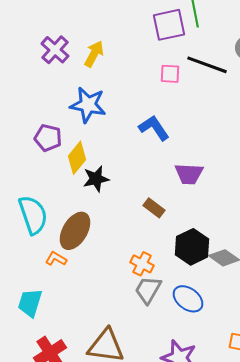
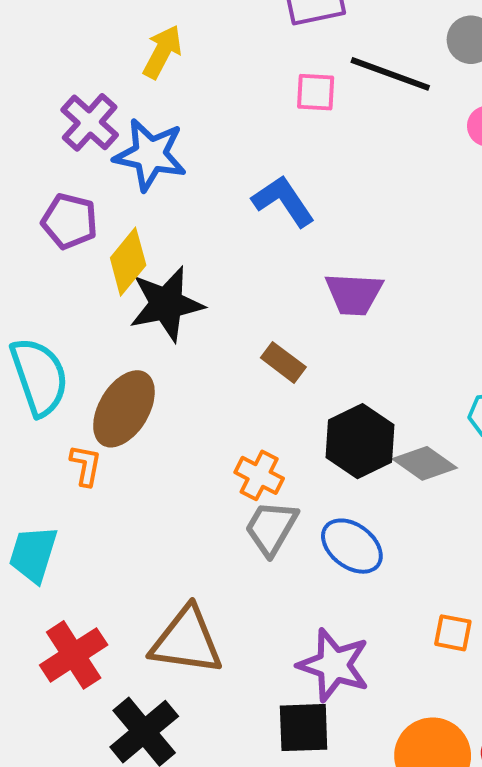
purple cross: (55, 50) -> (90, 122), moved
black star: (96, 179) -> (166, 304), size x1.4
orange L-shape: (56, 259) -> (86, 465), turned 70

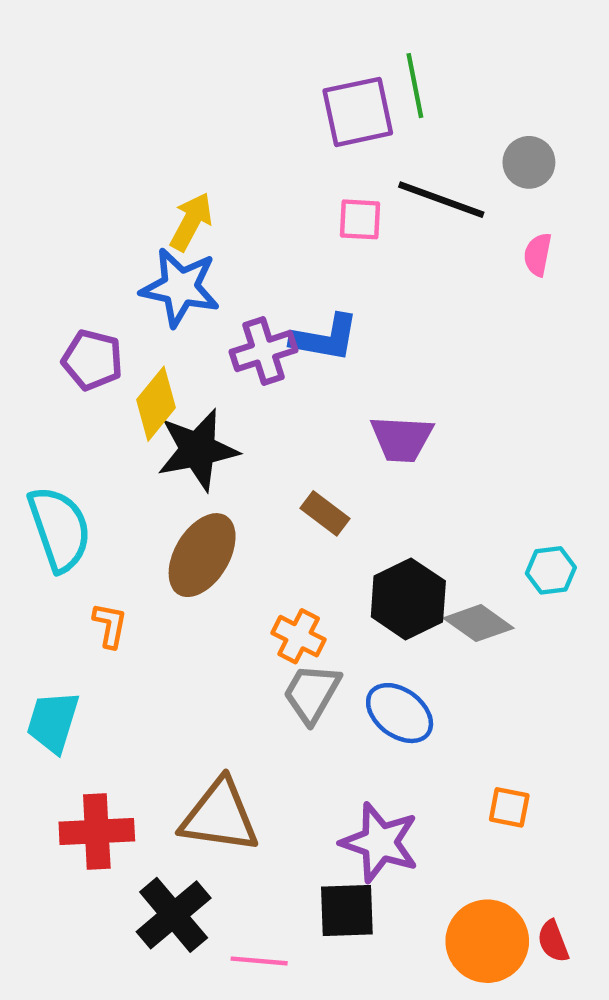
yellow arrow: (162, 52) -> (191, 222), moved
purple cross: (90, 122) -> (263, 351), moved, turned 30
blue L-shape: (283, 201) -> (325, 338), turned 134
brown ellipse: (124, 409) -> (202, 555), moved
red cross: (74, 655) -> (97, 831), turned 30

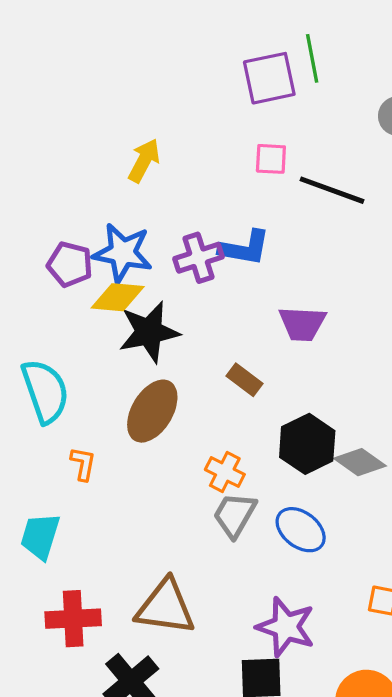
black line: (441, 200) -> (332, 190), moved
blue star: (180, 287) -> (123, 253), moved
yellow diamond: (156, 404) -> (118, 297), turned 56

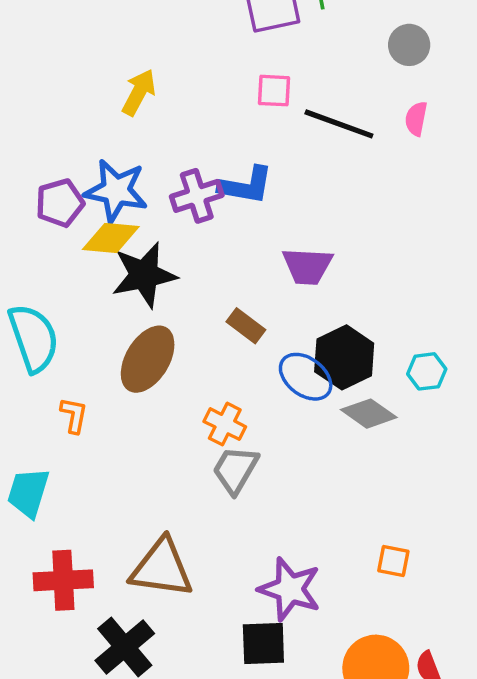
purple pentagon: (70, 264) -> (60, 203), turned -30
black hexagon: (307, 444) -> (344, 357), moved
blue ellipse: (301, 530) -> (306, 377), moved

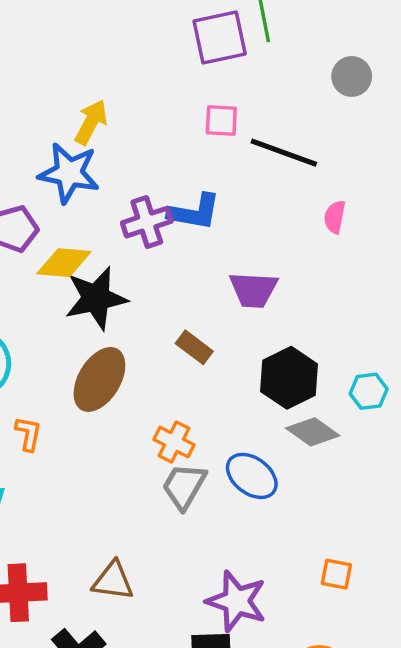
pink semicircle: (416, 119) -> (335, 217), moved
blue star: (116, 191) -> (69, 173), moved
blue ellipse: (306, 377) -> (252, 476), moved
brown triangle: (162, 568) -> (113, 581), size x0.7

